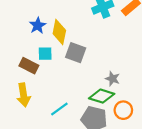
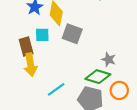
brown rectangle: (29, 66) -> (26, 47), turned 48
yellow arrow: (23, 95) -> (30, 65), moved

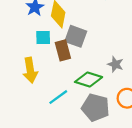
brown rectangle: (26, 47) -> (63, 50), moved
green diamond: (98, 77) -> (89, 80), moved

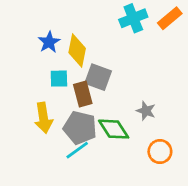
green diamond: (89, 80) -> (114, 129), turned 40
gray pentagon: (96, 108) -> (80, 128), moved

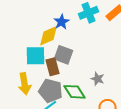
blue star: (49, 42) -> (62, 22), moved
yellow diamond: (77, 51) -> (48, 36), turned 55
cyan square: (59, 79) -> (36, 56), size x1.5

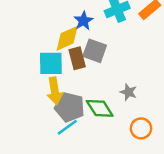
gray square: (64, 55) -> (95, 51), moved
brown rectangle: (52, 67) -> (77, 58), moved
yellow arrow: (24, 84) -> (55, 91), moved

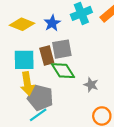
yellow diamond: (67, 38) -> (22, 24), moved, turned 45
gray square: (95, 51) -> (62, 49), turned -30
green diamond: (100, 108) -> (63, 71), moved

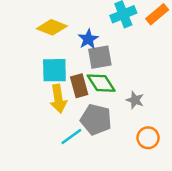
blue star: (52, 23) -> (88, 39), moved
brown rectangle: (47, 56) -> (79, 86), moved
gray pentagon: (40, 98) -> (96, 120), moved

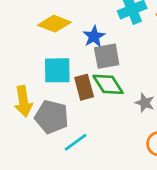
yellow arrow: (58, 99) -> (23, 101), moved
gray pentagon: (96, 120) -> (52, 117), moved

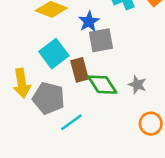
cyan square: (57, 70) -> (54, 54), turned -36
green diamond: (108, 84) -> (102, 85), moved

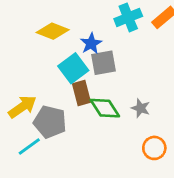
cyan square: (54, 54) -> (73, 68), moved
yellow arrow: (22, 83) -> (22, 107), turned -116
cyan line: (71, 122) -> (29, 147), moved

